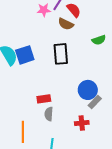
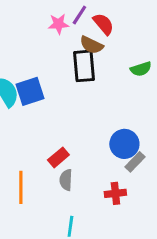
black rectangle: (61, 54) -> (84, 66), moved
red rectangle: (44, 99) -> (58, 157), turned -32
orange line: (23, 132) -> (21, 187), moved

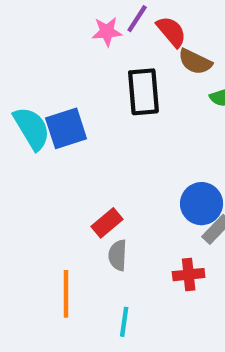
brown semicircle: (91, 45) -> (195, 62), moved
orange line: (21, 187) -> (66, 294), moved

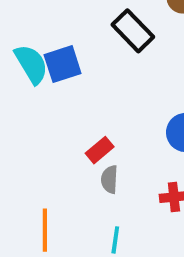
black rectangle: (143, 92) -> (133, 31), turned -39
orange line: (66, 294) -> (45, 230), moved

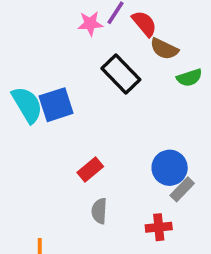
red rectangle: (100, 150) -> (90, 170), moved

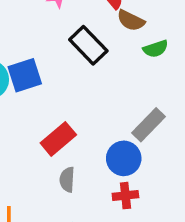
blue circle: (170, 168) -> (124, 158), moved
red rectangle: (90, 170) -> (58, 139), size x1.4
gray rectangle: (182, 189) -> (148, 125), moved, size x1.4

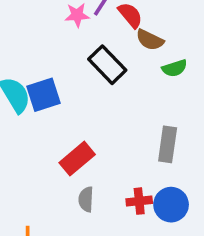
gray rectangle: (148, 125) -> (168, 144), turned -36
blue circle: (124, 158) -> (171, 205), moved
red cross: (125, 196) -> (139, 201), moved

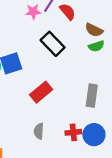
brown semicircle: (150, 40) -> (94, 30), moved
red rectangle: (77, 159) -> (41, 92), moved

